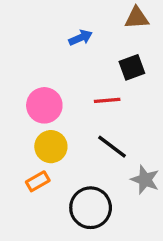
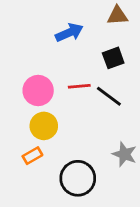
blue arrow: (81, 38) -> (69, 32), size x1.4
red line: (107, 100) -> (79, 86), moved
black line: (112, 147) -> (109, 96), moved

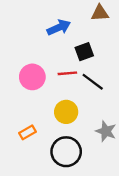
black square: (113, 58) -> (84, 52), moved
yellow circle: (44, 126) -> (66, 112), moved

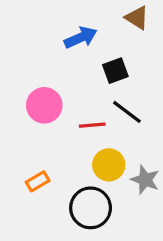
brown triangle: (100, 13) -> (137, 18), turned 36
red line: (67, 73) -> (92, 125), moved
yellow circle: (66, 112) -> (109, 165), moved

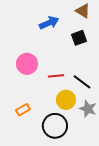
black square: (115, 71) -> (79, 38), moved
black line: (127, 112) -> (82, 82), moved

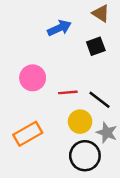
orange rectangle: (23, 110) -> (28, 134), size x1.6
black circle: (55, 126) -> (85, 156), moved

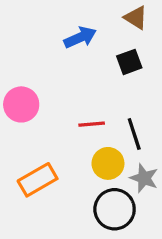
pink circle: (33, 78) -> (21, 104), moved
black line: (100, 100) -> (134, 134), turned 35

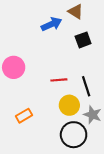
brown triangle: (136, 18) -> (76, 12), moved
orange rectangle: (38, 180) -> (24, 116), size x0.7

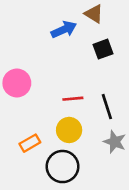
yellow circle: (69, 105) -> (69, 130), moved
black circle: (74, 135) -> (63, 167), moved

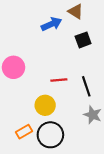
yellow circle: (69, 130) -> (45, 105), moved
orange rectangle: (30, 143) -> (24, 132), moved

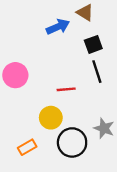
black line: (86, 86) -> (97, 72), moved
black circle: (50, 135) -> (72, 142), moved

